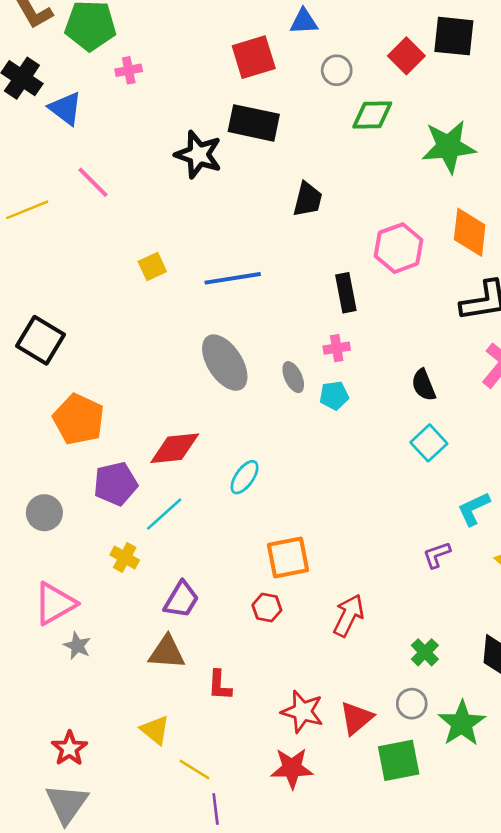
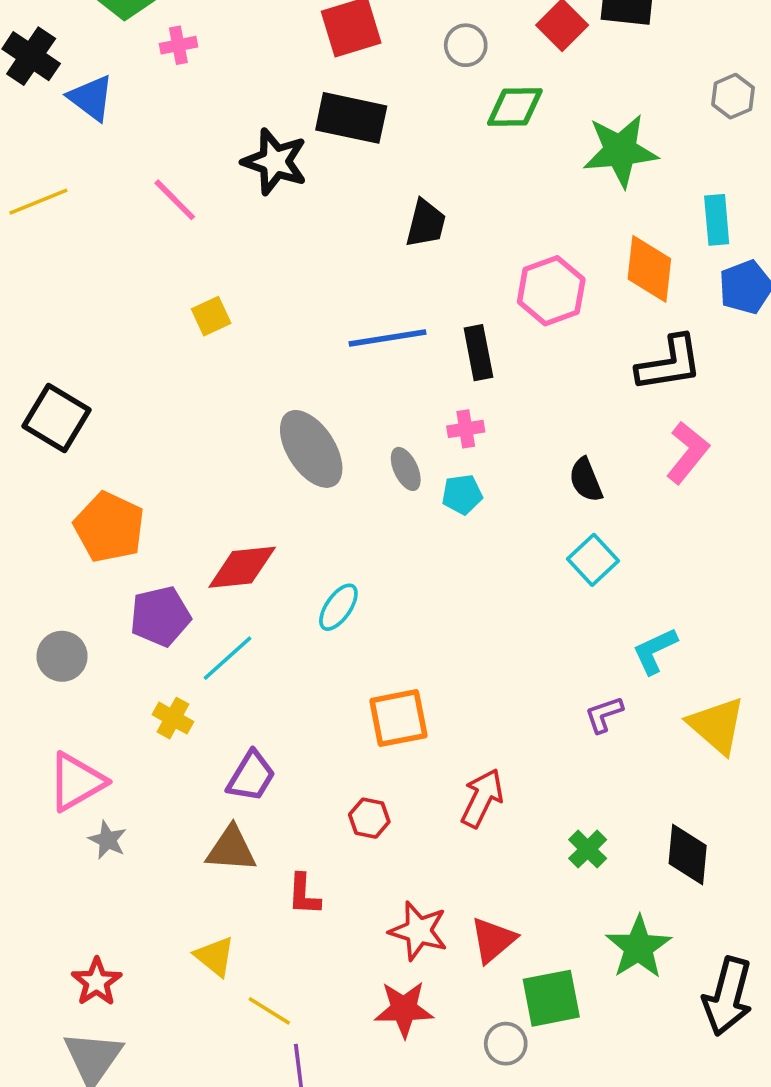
pink line: (93, 182) -> (175, 200), moved
yellow line: (27, 210) -> (38, 202), moved
blue line: (233, 278) -> (388, 338), moved
red hexagon: (267, 608) -> (369, 818), moved
gray circle: (412, 704) -> (506, 1044), moved

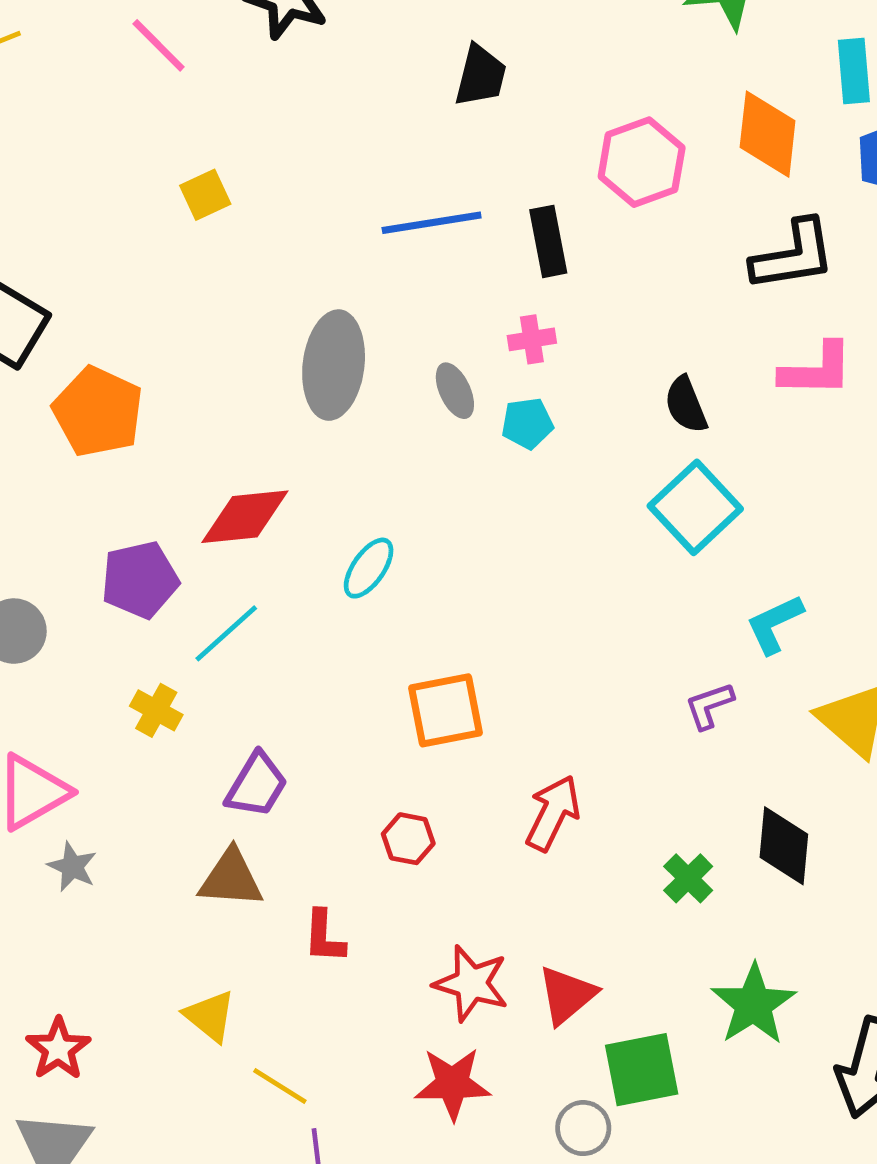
gray ellipse: (311, 449) -> (334, 365), turned 40
pink L-shape: (688, 453) -> (817, 370), turned 52
orange pentagon: (109, 527) -> (98, 412), moved
cyan square: (593, 560) -> (695, 507), size x1.4
black diamond: (688, 854) -> (784, 846), moved

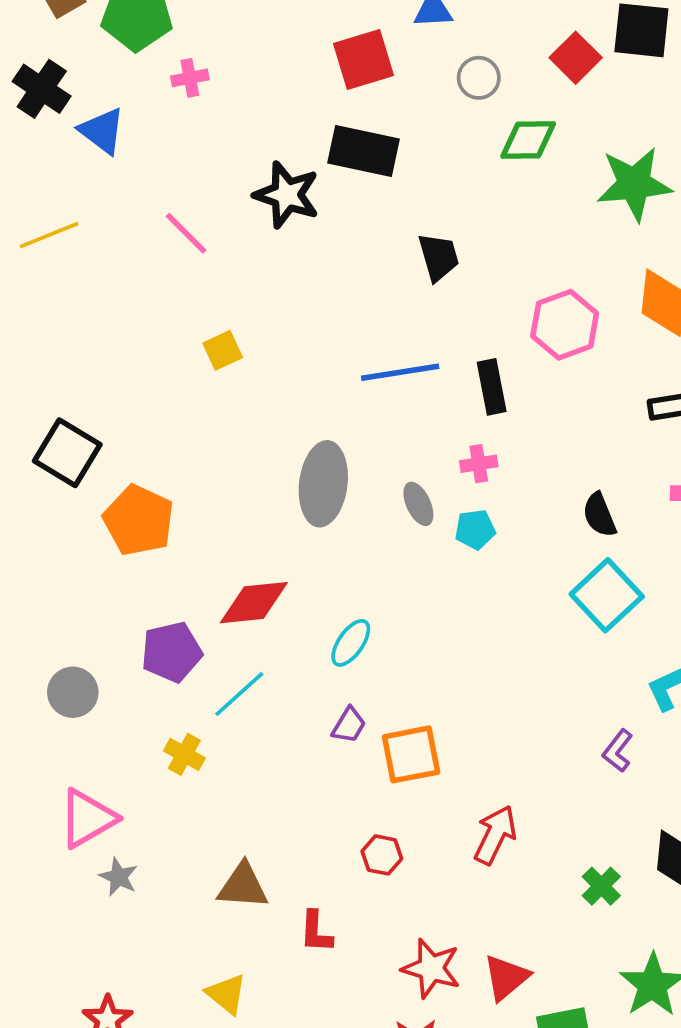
black trapezoid: (481, 76) -> (439, 257), turned -30
purple L-shape: (709, 706) -> (618, 751), turned -33
purple trapezoid: (257, 785) -> (349, 725), moved, size x0.7

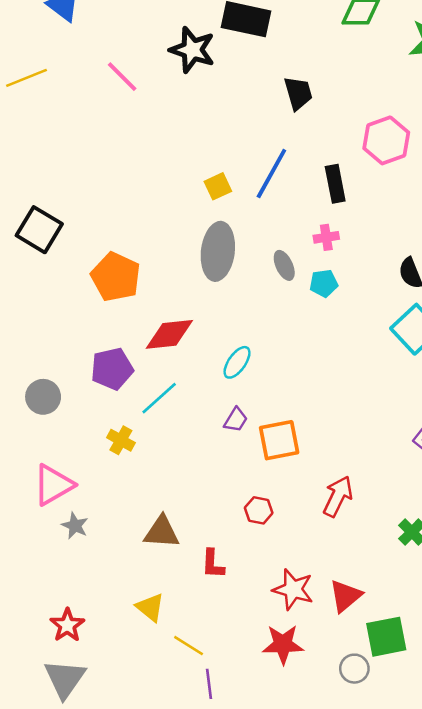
yellow square: (223, 350) -> (218, 186), moved
blue line: (400, 372) -> (271, 174), turned -52
orange pentagon: (139, 520) -> (116, 277), moved

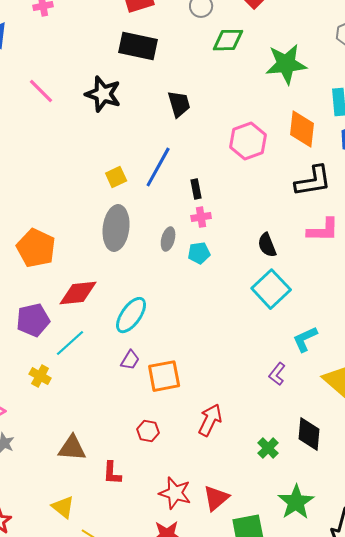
black star: (192, 50) -> (103, 94), moved
black rectangle: (335, 184) -> (196, 189), moved, size x0.7
gray ellipse: (284, 265) -> (168, 239), turned 40
cyan ellipse: (237, 362) -> (131, 315), size x1.4

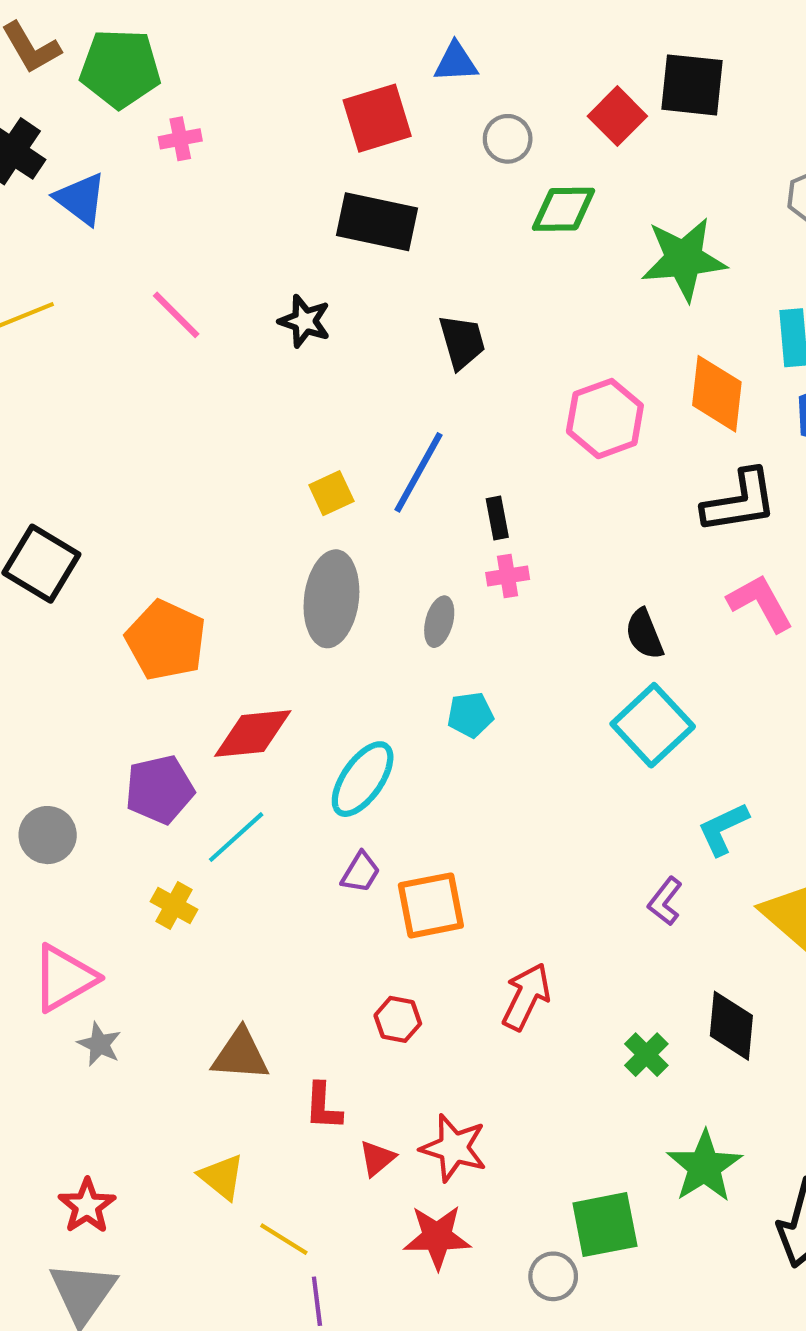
black star: (103, 94) -> (305, 321), size x0.7
pink L-shape: (323, 230) -> (760, 603), turned -120
cyan pentagon: (199, 253) -> (470, 715), moved
red triangle: (216, 498) -> (377, 1158), moved, size x0.7

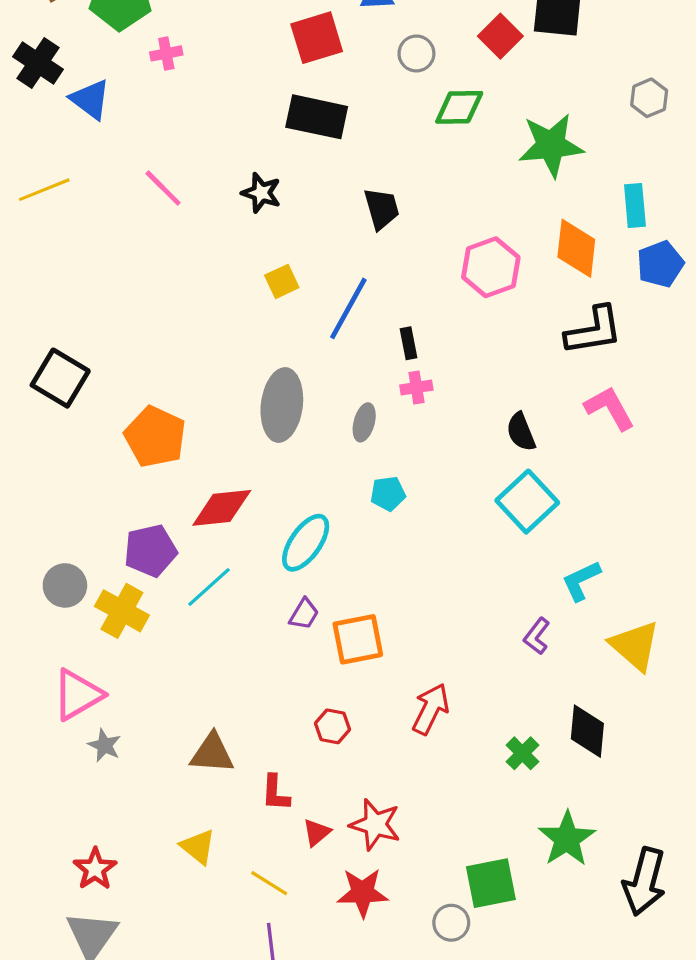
yellow square: (331, 493) -> (282, 281), moved
yellow cross: (174, 905) -> (122, 611), moved, size x1.5
yellow line: (284, 1239) -> (269, 883), moved

